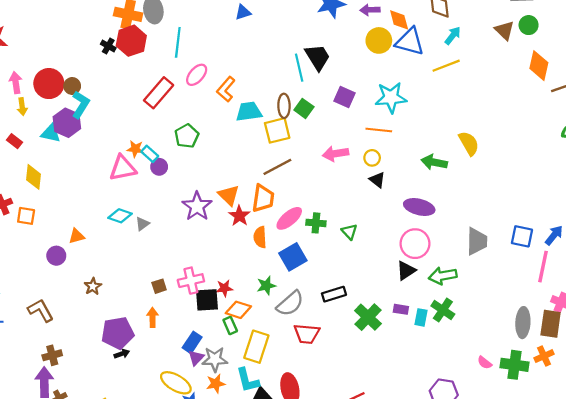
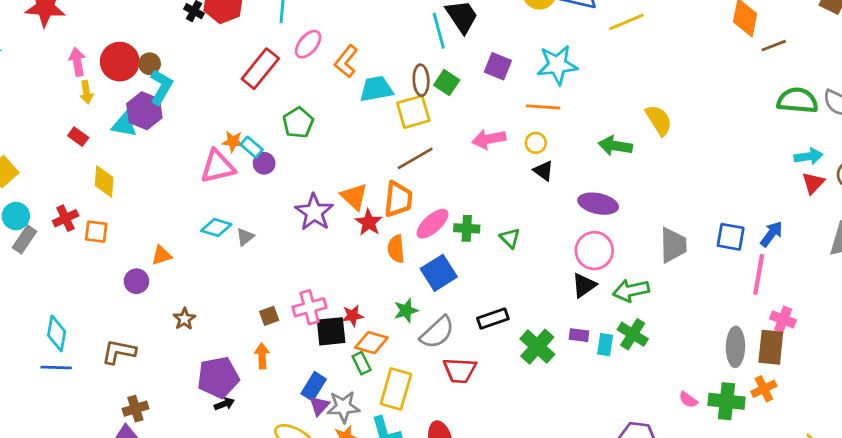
brown L-shape: (41, 310) -> (119, 352), turned -48

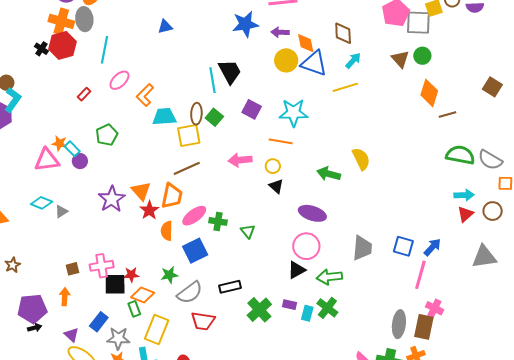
red rectangle: (260, 69) -> (84, 94), size x0.5
purple triangle: (319, 406) -> (71, 335), moved, turned -35

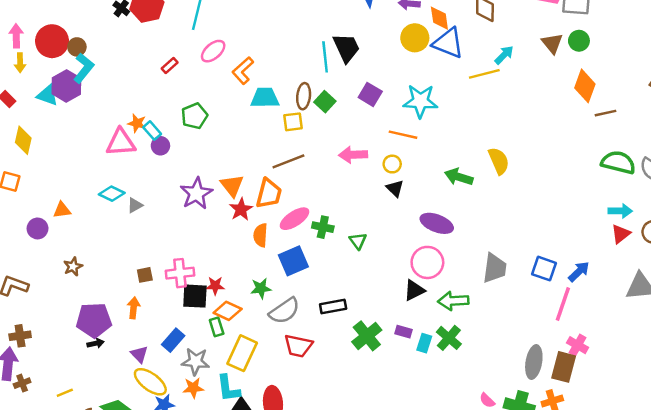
cyan arrow: (353, 61) -> (504, 55), moved
yellow square: (189, 135) -> (293, 122), size x0.7

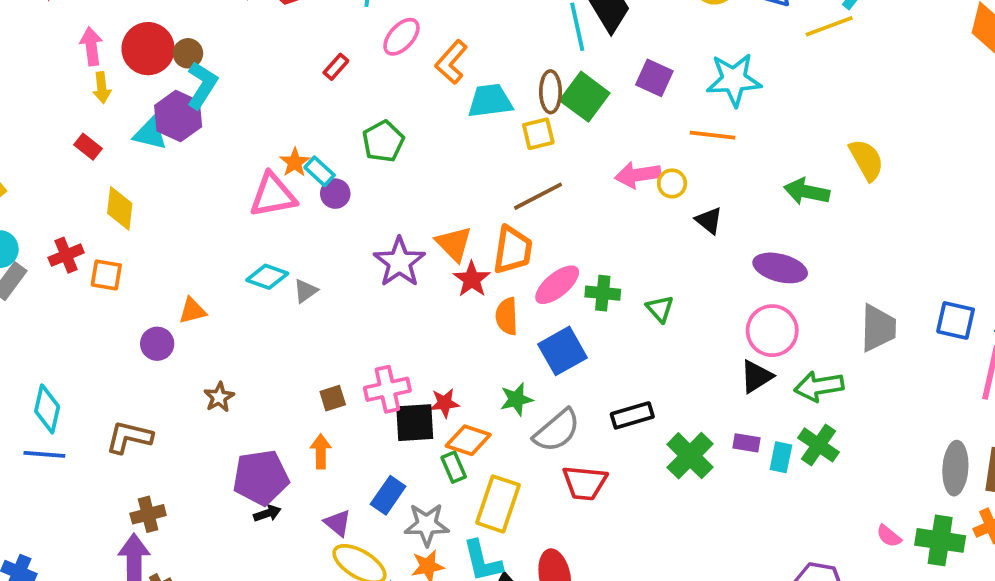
green square: (325, 102) -> (585, 97), size x1.4
orange star: (137, 123) -> (295, 162), turned 30
yellow circle: (392, 164) -> (672, 183), moved

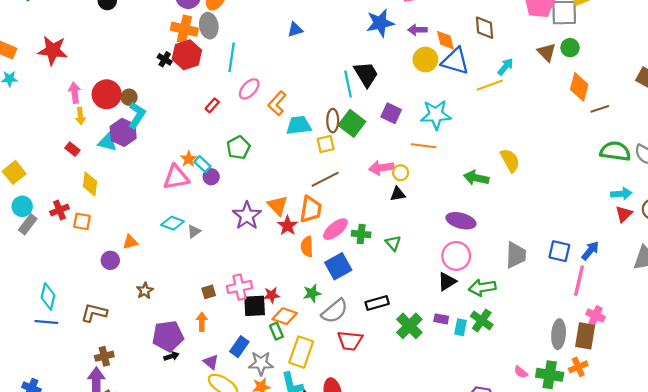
black triangle: (709, 220) -> (398, 194), moved, turned -49

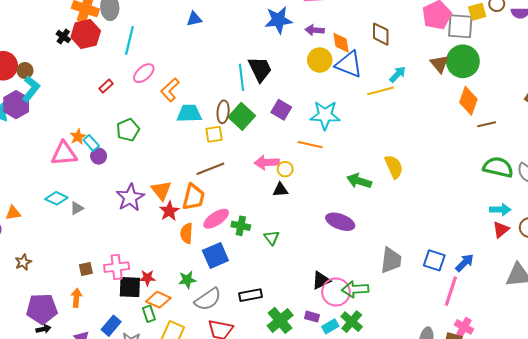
green circle: (570, 48) -> (463, 61), size x1.8
pink circle: (456, 256) -> (336, 292), moved
cyan rectangle: (461, 327) -> (330, 326), turned 42

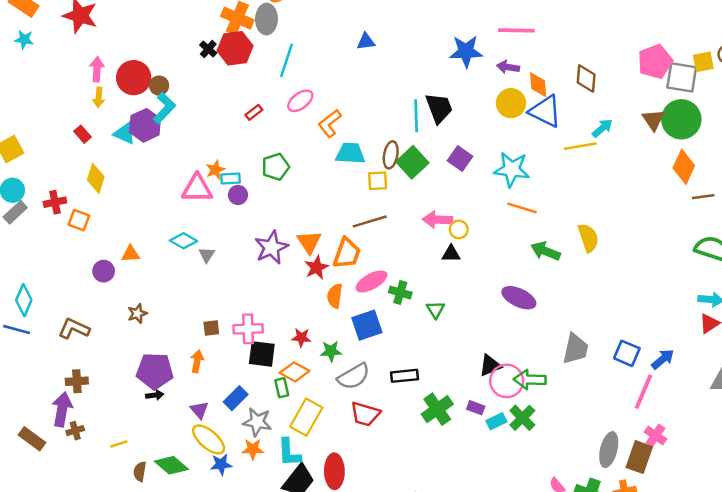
cyan rectangle: (91, 143) -> (230, 179), turned -56
orange line: (310, 145) -> (522, 208), moved
gray triangle: (77, 208) -> (207, 255), turned -32
red star: (147, 278) -> (301, 337), moved

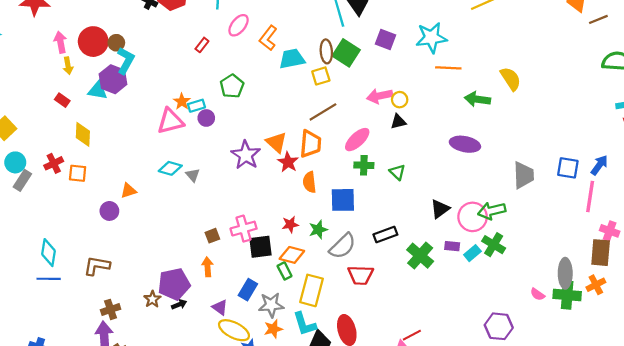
pink ellipse: (371, 281) -> (357, 140), moved
brown star: (137, 313) -> (152, 299), moved
blue square: (367, 325) -> (343, 200), turned 32
black triangle: (490, 366) -> (440, 209), moved
gray ellipse: (609, 450) -> (565, 273), moved

